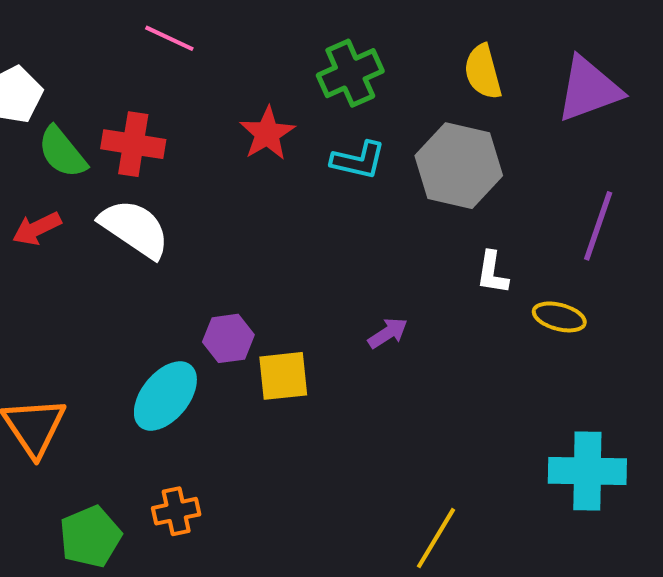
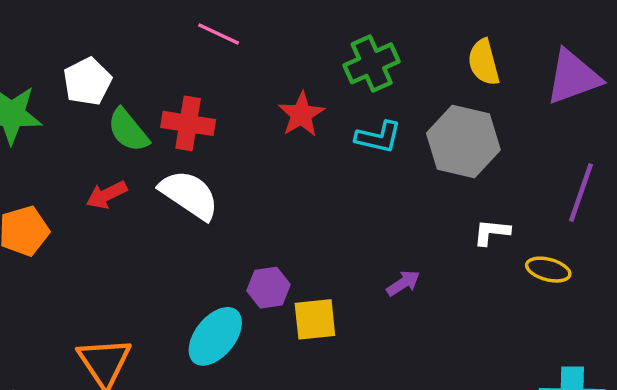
white L-shape: (492, 273) -> (492, 232), turned 87

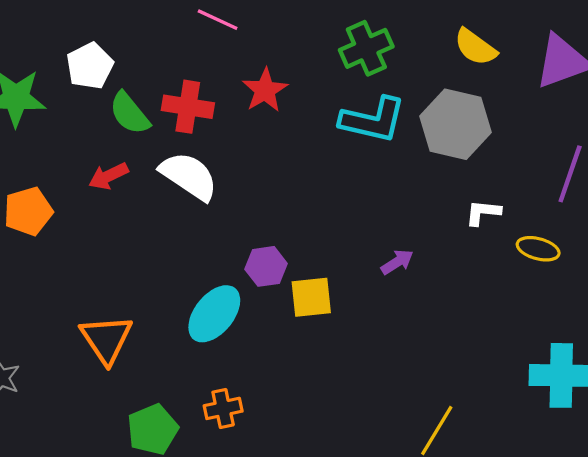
yellow semicircle: (484, 62) -> (475, 47), turned -39
red star: (301, 114) -> (265, 90), moved
cyan L-shape: (378, 137) -> (373, 120), size x1.5

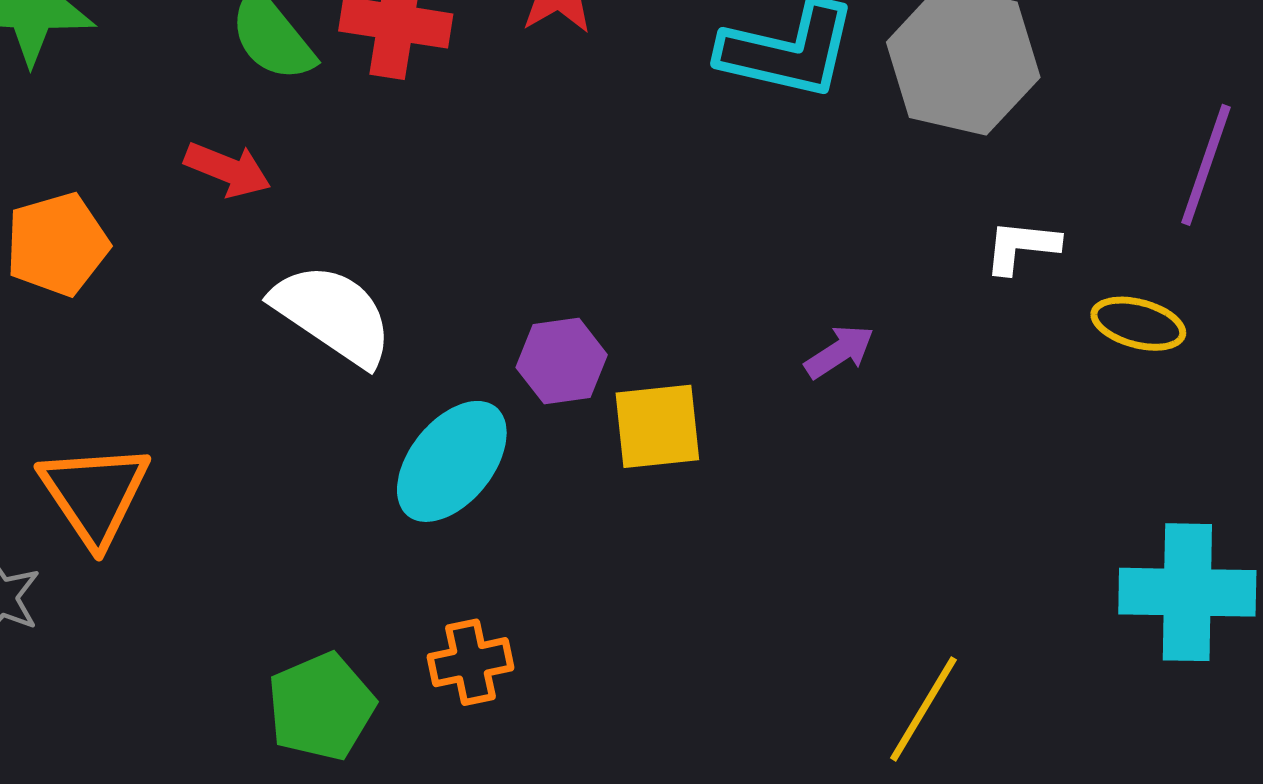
red arrow: (109, 176) -> (228, 170), turned -132
white semicircle: (189, 176) -> (333, 314), moved
orange triangle: (106, 339) -> (95, 494), moved

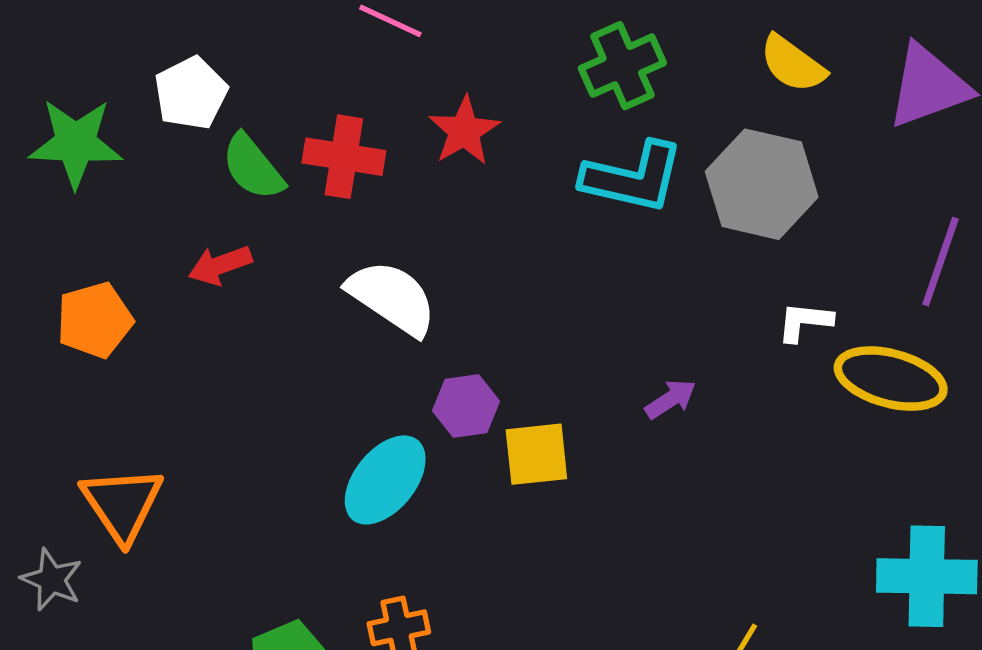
red arrow: (228, 170) -> (220, 265), turned 138
white semicircle: (333, 314) -> (392, 298), moved
yellow ellipse: (1138, 324) -> (891, 379), size x1.6

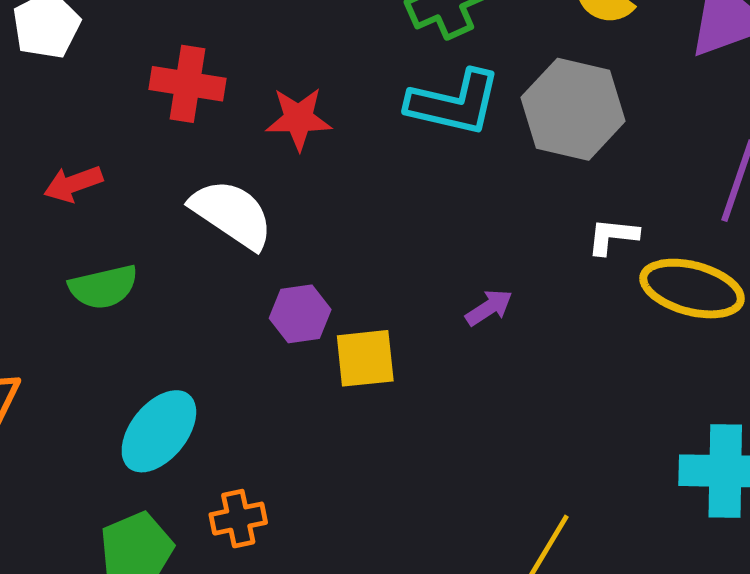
red star: (464, 131) -> (299, 119), moved, turned 30
green semicircle: (253, 167) -> (103, 287), moved, turned -64
cyan ellipse: (385, 480) -> (159, 431), moved

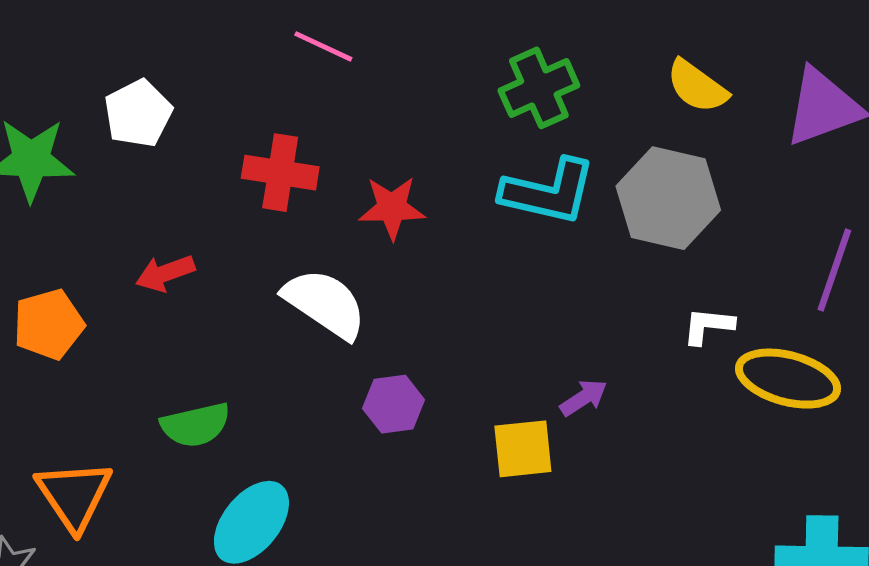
green semicircle: (103, 287) -> (196, 425), moved
yellow square: (365, 358) -> (523, 449), moved

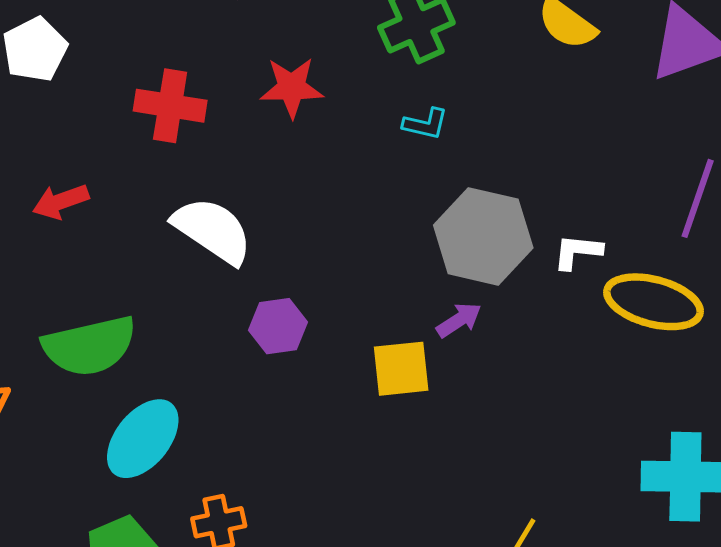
cyan L-shape: (548, 192) -> (425, 124), size x0.5
gray hexagon: (668, 198) -> (483, 236), moved
red star: (392, 208) -> (292, 87), moved
green semicircle: (196, 425) -> (90, 346), size x1.4

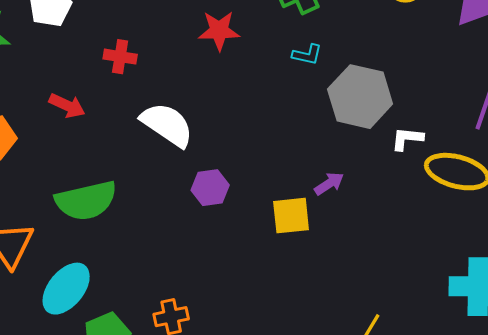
red cross: (170, 106) -> (120, 57), moved, size x0.7
red arrow: (61, 201) -> (67, 106), turned -135
gray hexagon: (483, 236) -> (360, 97), moved
cyan ellipse: (143, 439) -> (66, 289), moved

